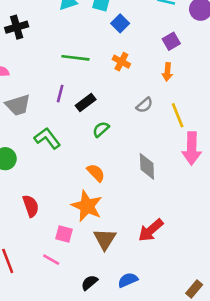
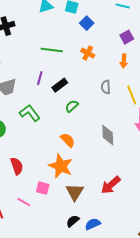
gray semicircle: (144, 105) -> (106, 87), turned 128
pink line: (51, 260) -> (24, 202), moved
black semicircle: (89, 283) -> (73, 221), moved

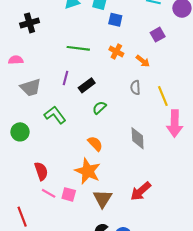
blue square: (87, 23) -> (115, 20), turned -32
orange arrow: (124, 61) -> (143, 61), moved, turned -56
pink line: (24, 202) -> (49, 193), moved

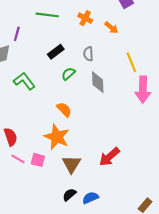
purple line: (66, 78) -> (17, 34), moved
gray semicircle: (135, 87) -> (88, 54), moved
gray diamond: (138, 138) -> (98, 82), moved

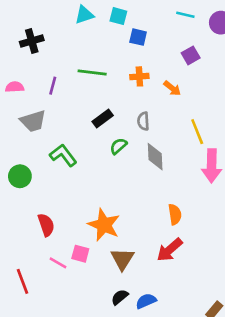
orange cross: (85, 18) -> (139, 76), turned -32
purple line: (17, 34) -> (53, 86), moved
orange semicircle: (64, 110) -> (175, 214), moved, turned 35
pink line: (18, 159) -> (58, 263), moved

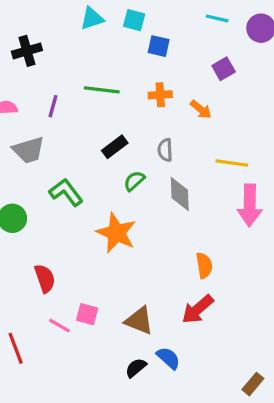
yellow line: (197, 132) -> (232, 163), turned -60
orange star: (104, 225) -> (116, 233), moved
brown triangle: (122, 259) -> (139, 321), turned -40
blue semicircle: (146, 301) -> (168, 358), moved, turned 66

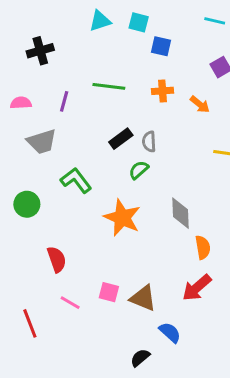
gray semicircle: (165, 150) -> (149, 142), moved
gray diamond: (180, 194) -> (180, 213), moved
pink square: (87, 314) -> (109, 292), moved
black semicircle: (136, 368) -> (140, 358), moved

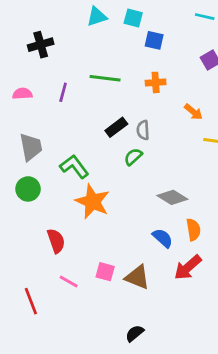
orange arrow: (200, 104) -> (193, 112), moved
gray trapezoid: (42, 142) -> (31, 147), moved, turned -84
gray diamond: (180, 213) -> (172, 197), turned -56
orange star: (122, 218) -> (93, 202), moved
blue semicircle: (170, 332) -> (163, 238), moved

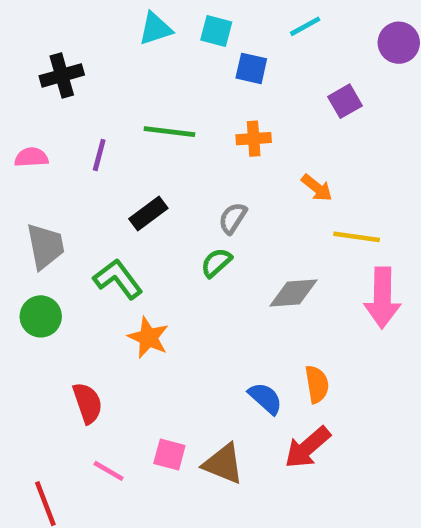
cyan line: (205, 17) -> (305, 26), moved, turned -42
black rectangle: (116, 127) -> (148, 213), moved
gray semicircle: (143, 130) -> (233, 218), turned 36
gray diamond: (172, 197) -> (293, 293), moved, turned -36
orange star: (93, 202) -> (148, 337), size x0.7

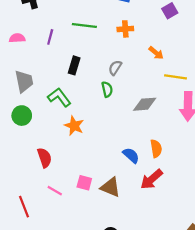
black rectangle: (148, 213) -> (74, 65), turned -36
green semicircle: (216, 263) -> (107, 89), turned 119

